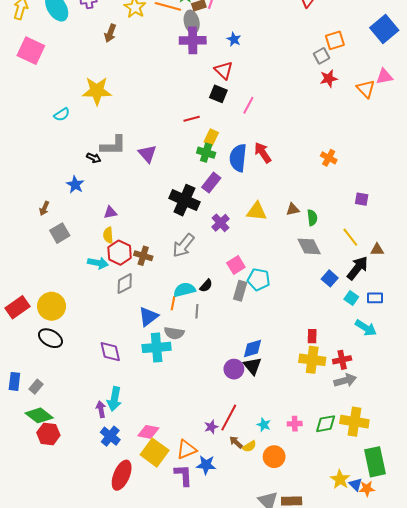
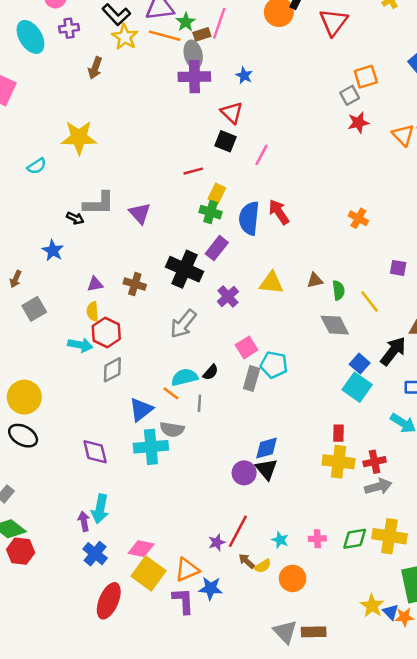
yellow line: (350, 237) -> (370, 301), moved
brown cross: (143, 256) -> (135, 284), moved
cyan square: (351, 298) -> (357, 387), moved, size x1.6
orange line: (173, 303) -> (171, 393), turned -64

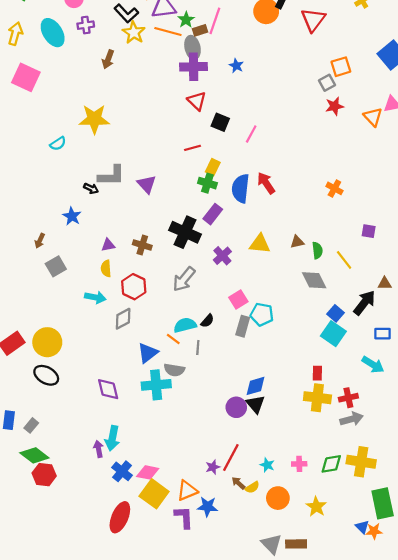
red triangle: (232, 113) -> (197, 101), moved
red hexagon: (106, 333) -> (134, 287), moved
blue cross: (95, 554) -> (122, 471), moved
yellow star: (372, 606) -> (316, 507), moved

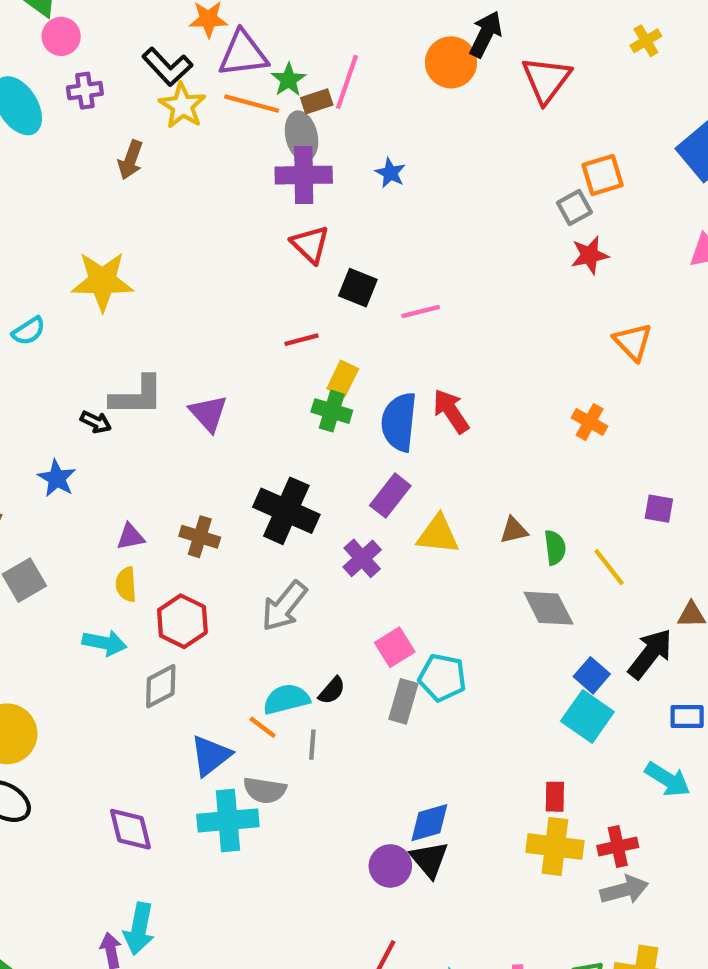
orange triangle: (373, 117) -> (633, 342), moved
pink line: (251, 134) -> (421, 311), turned 48
purple rectangle: (213, 214) -> (390, 496), moved

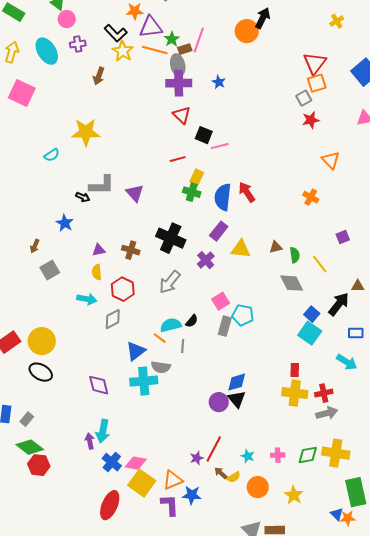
red triangle: (546, 80) -> (315, 63), moved
pink line: (421, 311) -> (220, 146), moved
purple square: (659, 509) -> (343, 237), turned -32

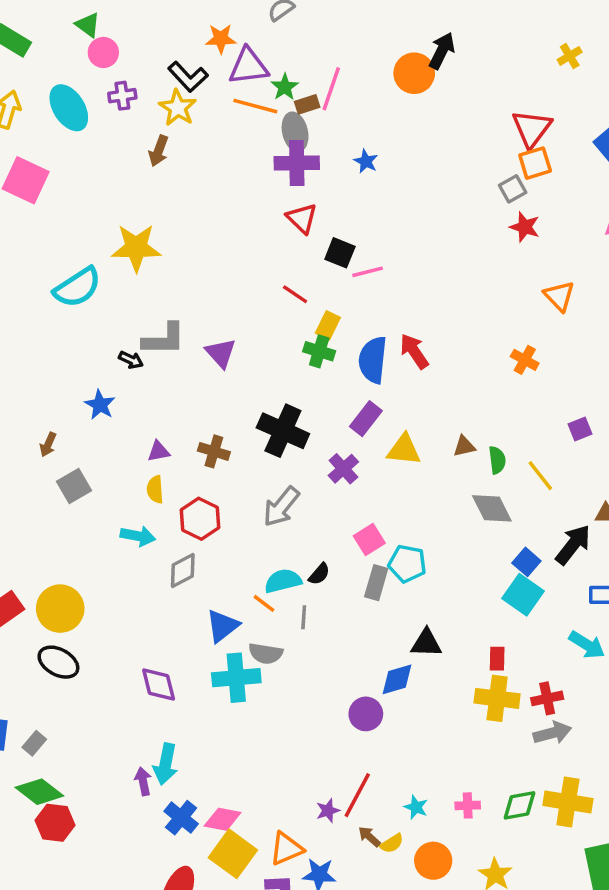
yellow star: (123, 51) -> (178, 108), moved
red star: (311, 120) -> (525, 227), turned 30
cyan semicircle: (52, 155) -> (77, 287), size x1.8
red line: (178, 159) -> (295, 294), turned 49
black triangle: (237, 399) -> (426, 643), moved, turned -48

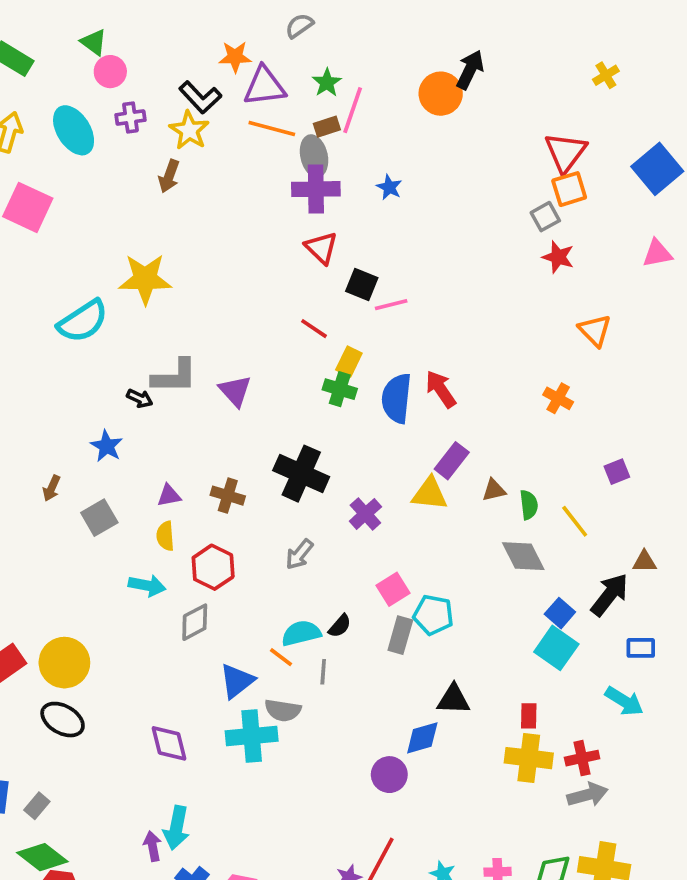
green star: (285, 87) -> (327, 83), moved
purple rectangle: (366, 419) -> (452, 461), moved
gray square: (74, 486) -> (99, 518), moved
gray arrow: (281, 507) -> (299, 554), size x0.7

